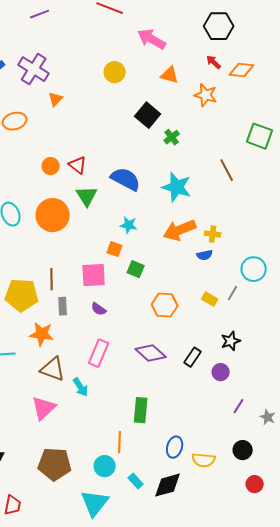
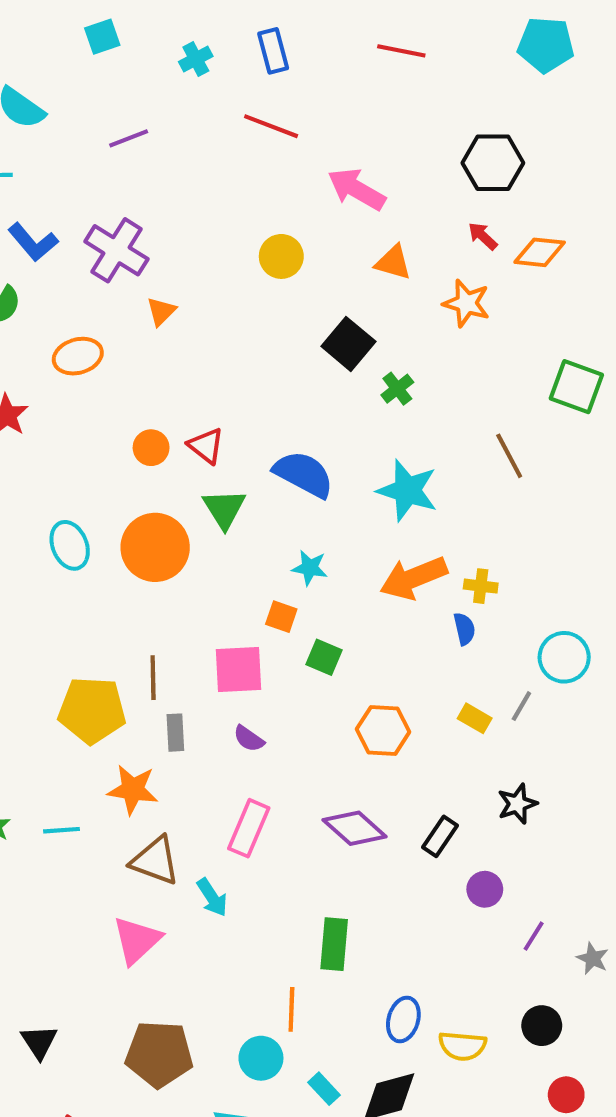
blue semicircle: (205, 255) -> (464, 629), turned -91
purple circle: (221, 372) -> (485, 889), moved

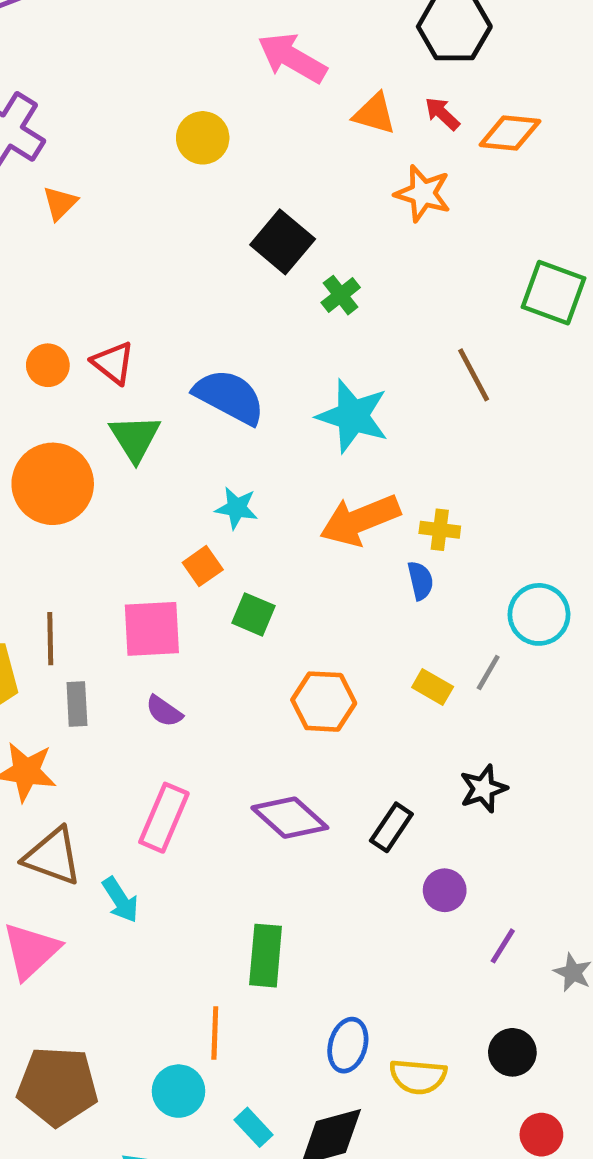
orange triangle: (393, 263) -> (374, 114), moved
orange square: (281, 617) -> (203, 566), turned 36

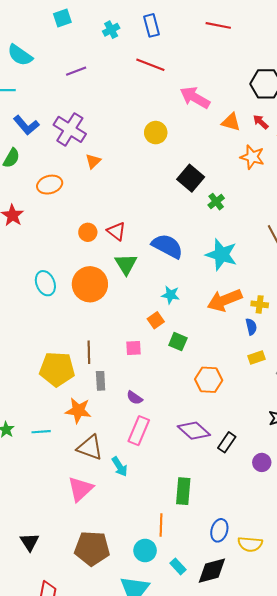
pink square: (152, 629) -> (133, 348), size x0.6
yellow rectangle: (433, 687) -> (256, 357), moved, turned -49
purple semicircle: (164, 711) -> (134, 398), moved
black rectangle: (391, 827) -> (227, 442), moved

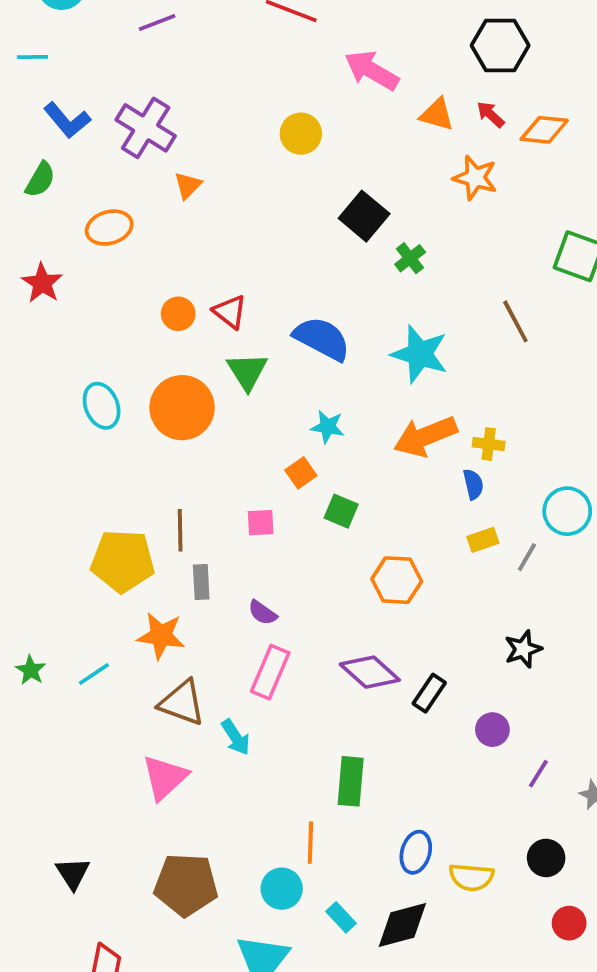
cyan line: (41, 432) -> (94, 674), turned -30

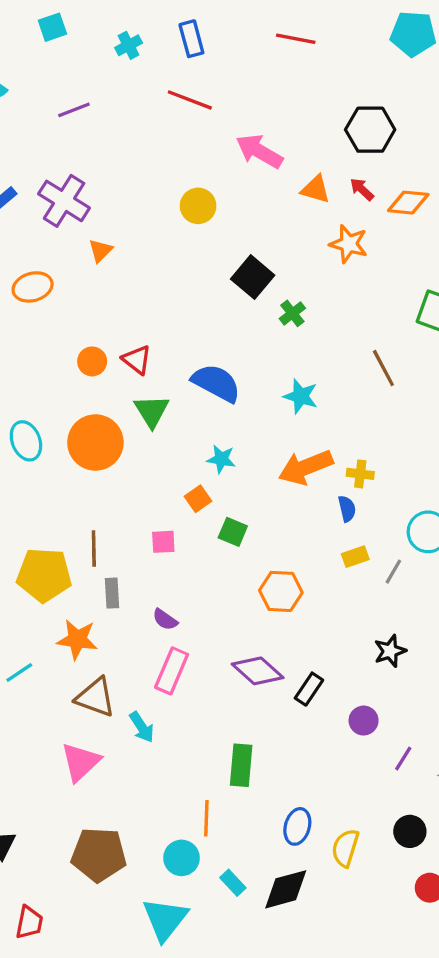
cyan star: (420, 354) -> (301, 396), size x0.7
yellow semicircle: (471, 877) -> (345, 848), turned 102

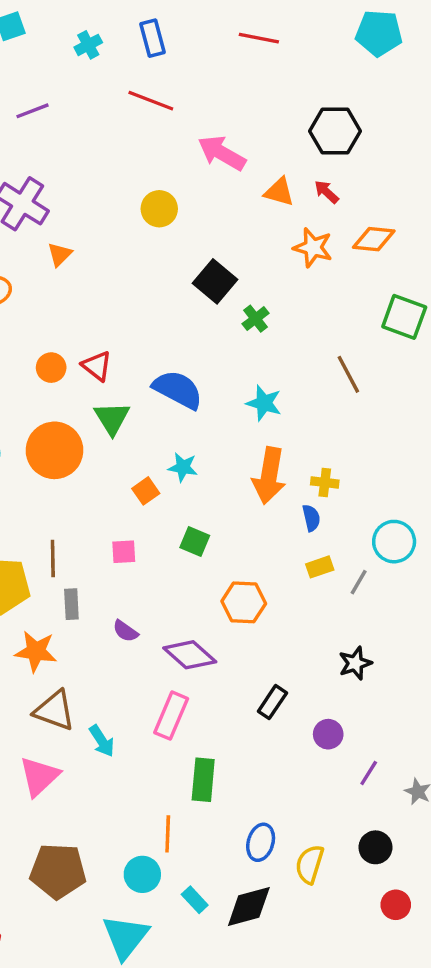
orange diamond: (408, 203) -> (374, 239), moved
orange arrow: (306, 467) -> (269, 476), turned -58
orange square: (198, 499) -> (146, 491), moved
pink rectangle: (172, 671) -> (171, 716), moved
purple diamond: (258, 671) -> (190, 655), moved

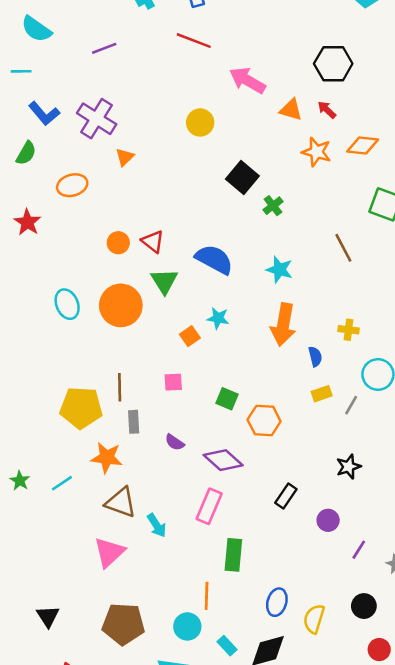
yellow cross: (325, 482) -> (349, 330), moved
green square: (195, 542) -> (227, 399), moved

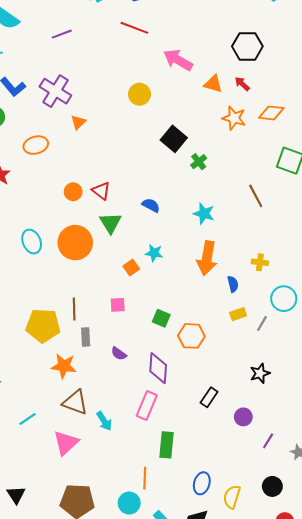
blue semicircle: (214, 259) -> (151, 205), size x0.6
purple diamond: (223, 460) -> (158, 368), turned 52
cyan line: (62, 483) -> (27, 419), moved

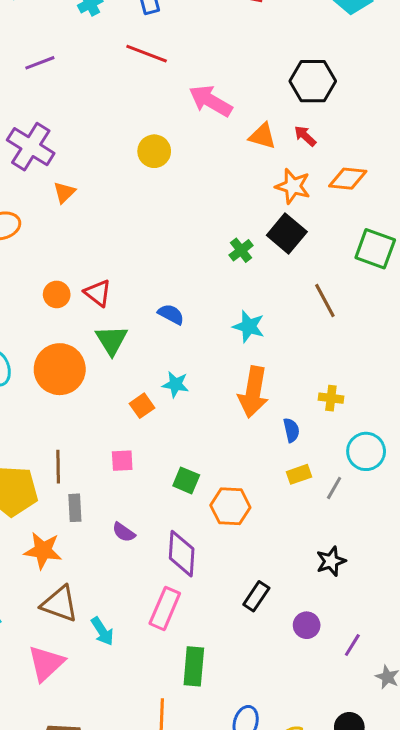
black square: (174, 139) -> (287, 234), moved
purple line: (268, 441) -> (352, 645), moved

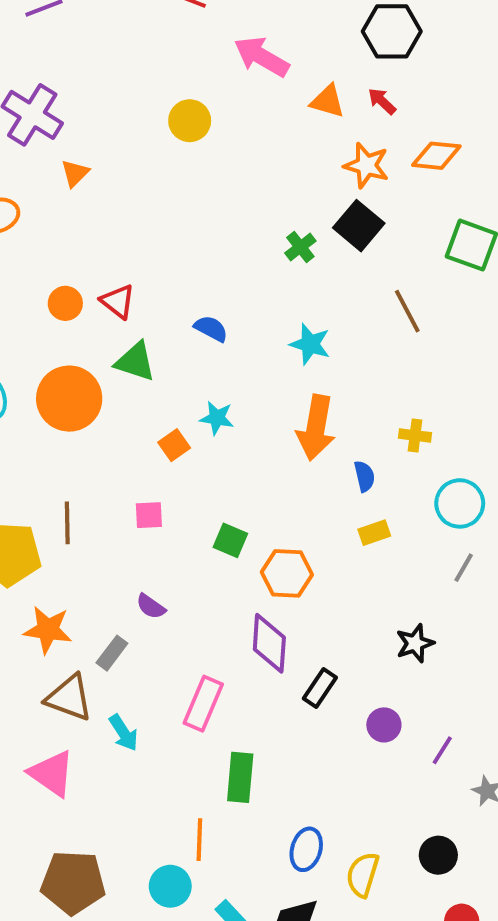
green triangle: (112, 340) -> (135, 362), turned -40
gray line: (334, 488) -> (464, 568), moved
gray rectangle: (75, 508) -> (112, 653), moved, turned 40
purple diamond: (182, 554) -> (269, 643), moved
pink triangle: (46, 663) -> (52, 774), turned -42

